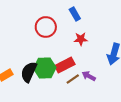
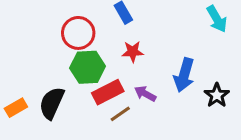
green hexagon: (45, 68) -> (88, 67), moved
purple arrow: (89, 76) -> (145, 94), moved

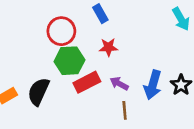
blue arrow: (184, 75) -> (153, 85), moved
brown line: (120, 114) -> (125, 110), moved, turned -60

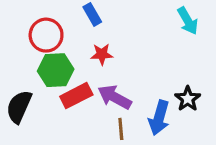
purple arrow: (119, 84) -> (114, 97), size x1.5
blue arrow: (153, 85) -> (159, 118), moved

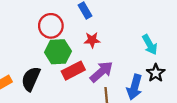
cyan arrow: (188, 21) -> (150, 45), moved
purple arrow: (114, 97) -> (101, 72), turned 110

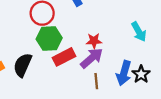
red star: (92, 40) -> (94, 41), moved
black star: (156, 73) -> (141, 74), moved

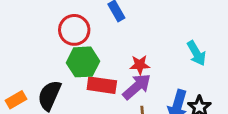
red rectangle: (64, 57) -> (102, 85), turned 35

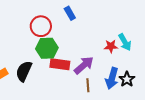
red star: (140, 65) -> (111, 46), moved

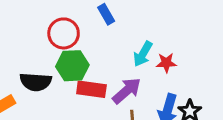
cyan arrow: (125, 42) -> (143, 54), moved, turned 60
black semicircle: (24, 71) -> (36, 82), moved, turned -110

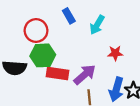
cyan arrow: (143, 54) -> (97, 25), moved

